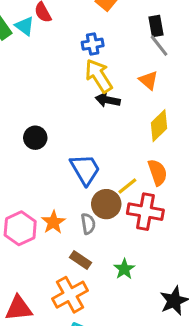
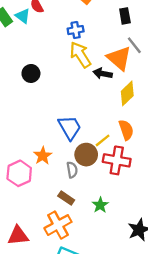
gray line: (159, 46) -> (134, 45), moved
orange triangle: (148, 80) -> (119, 58), size x1.6
black arrow: (108, 100) -> (103, 73), moved
black circle: (35, 138) -> (31, 73), moved
orange star: (53, 222) -> (43, 156), moved

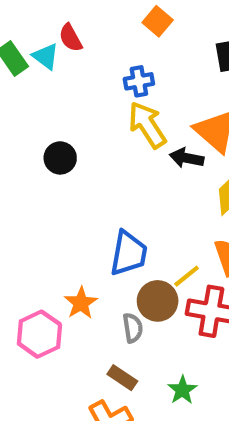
blue trapezoid: (70, 128) -> (129, 253), turned 40

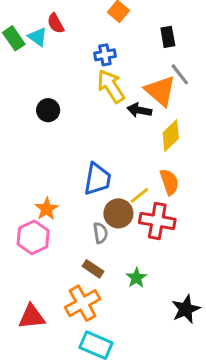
orange star: (81, 303) -> (47, 209), moved

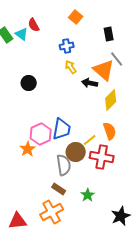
yellow arrow: (111, 86) -> (71, 67), size x0.6
gray semicircle: (100, 233) -> (64, 165), size x1.5
pink hexagon: (33, 237) -> (41, 134), moved

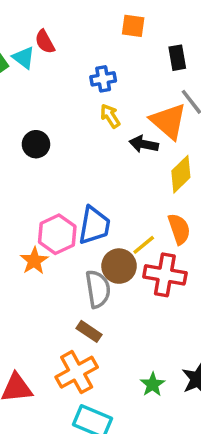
orange square: (76, 17) -> (133, 26), moved, turned -32
green star: (88, 195) -> (153, 384), moved

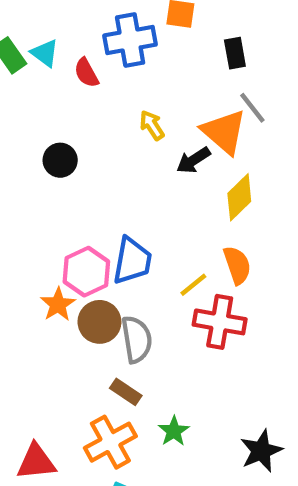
red semicircle: (45, 42) -> (86, 73), moved
blue cross: (103, 79) -> (130, 40), moved, size x1.6
black arrow: (144, 144) -> (193, 160), turned -44
brown circle: (119, 266) -> (99, 322), moved
green star: (153, 384) -> (174, 431), moved

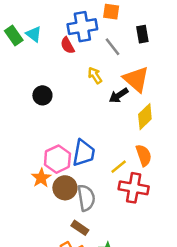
red semicircle: (86, 73) -> (67, 45), moved
gray line: (252, 108) -> (112, 47), moved

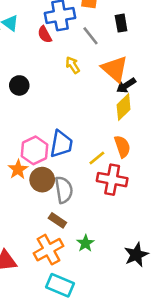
black arrow: (119, 95) -> (126, 85), moved

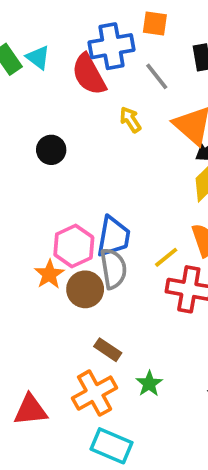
red semicircle: (45, 35) -> (89, 74), size x1.6
gray semicircle: (64, 190) -> (113, 269), moved

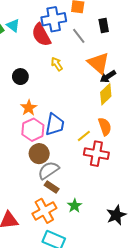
yellow arrow: (130, 120) -> (57, 64), moved
gray semicircle: (113, 269) -> (49, 170), moved, turned -115
orange star: (49, 274) -> (29, 108), moved

